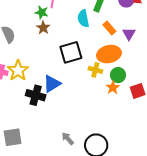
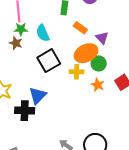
green star: (42, 12) -> (21, 29), moved
cyan semicircle: (83, 18) -> (43, 33), moved
purple triangle: (129, 34) -> (102, 38), moved
green circle: (118, 75) -> (99, 63), moved

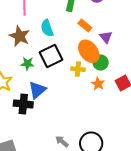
green star: (21, 29) -> (27, 64), moved
brown star: (16, 43) -> (20, 36), size x1.5
orange ellipse: (86, 53) -> (89, 51), turned 75

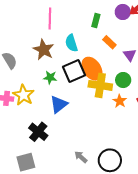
orange ellipse: (89, 51) -> (92, 69), moved
yellow cross: (78, 69) -> (100, 85), size x1.6
black cross: (23, 104) -> (38, 132), moved, turned 30

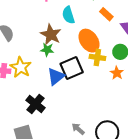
brown star: (44, 50) -> (51, 35), moved
black square: (74, 71) -> (72, 68), moved
yellow cross: (100, 85) -> (97, 57), size x0.7

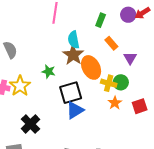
brown star: (51, 35) -> (73, 55), moved
yellow cross: (97, 57) -> (109, 83), moved
blue triangle: (56, 76) -> (75, 110), moved

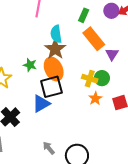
orange rectangle: (111, 43) -> (94, 39), size x1.6
orange ellipse: (91, 67) -> (54, 69), moved
blue triangle: (75, 110) -> (41, 104), moved

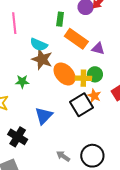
cyan semicircle: (56, 34) -> (39, 45), turned -42
purple triangle: (112, 54) -> (98, 49), turned -32
orange ellipse: (54, 69) -> (65, 74), moved
black square: (51, 87) -> (81, 105), moved

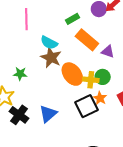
green rectangle: (60, 19) -> (72, 19), turned 48
green star: (22, 82) -> (20, 74), moved
black cross: (18, 137) -> (19, 115), moved

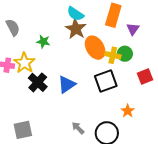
orange rectangle: (87, 40) -> (113, 15), turned 60
purple triangle: (108, 52) -> (133, 29), turned 40
orange star: (100, 98) -> (128, 111), moved

